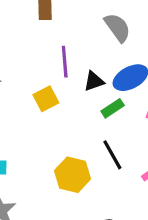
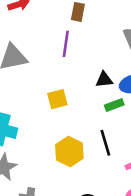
purple line: (65, 62) -> (66, 44), moved
yellow square: (46, 99) -> (57, 99), moved

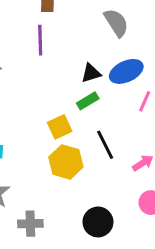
yellow square: (57, 99) -> (60, 127), moved
green rectangle: (114, 105) -> (88, 101), moved

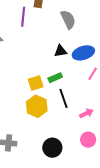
gray semicircle: (116, 23) -> (68, 20), moved
purple line: (40, 40) -> (23, 17), moved
green rectangle: (88, 101) -> (55, 78), moved

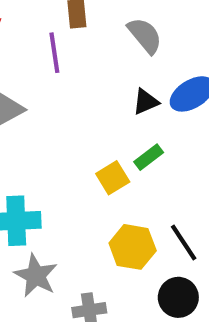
black line: (63, 98) -> (184, 243), moved
yellow hexagon: (37, 106) -> (133, 247), moved

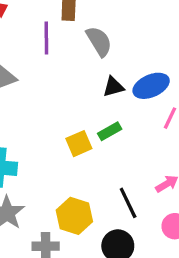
gray semicircle: (145, 35) -> (99, 41), moved
yellow hexagon: (133, 247) -> (74, 216), moved

